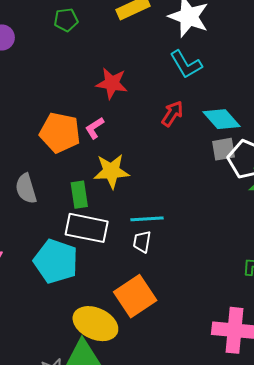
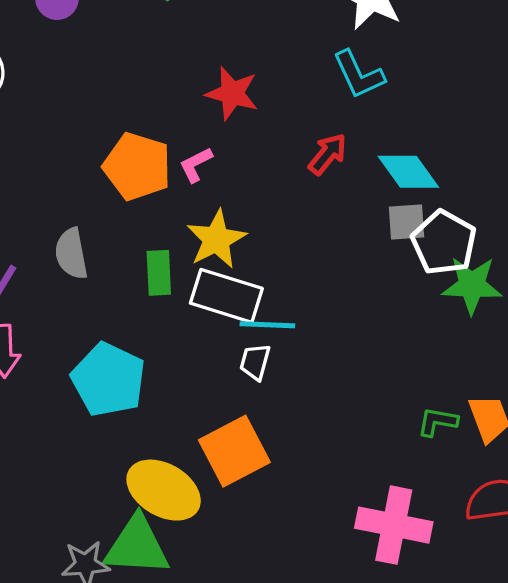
yellow star: (111, 171) -> (216, 239), turned -30
white rectangle: (87, 228) -> (226, 296), moved

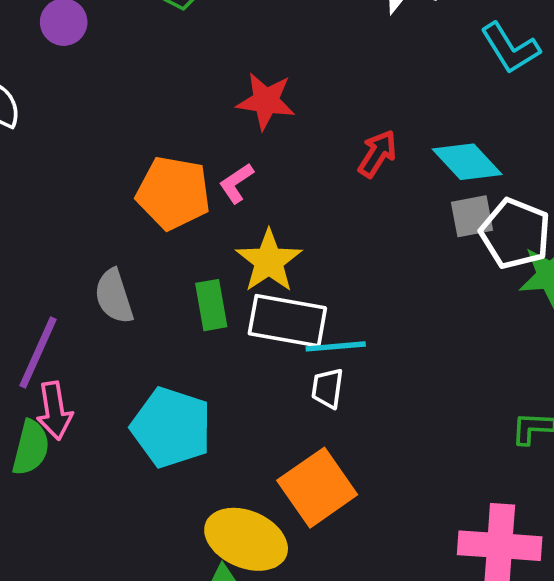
cyan L-shape: (359, 75) -> (510, 48), moved

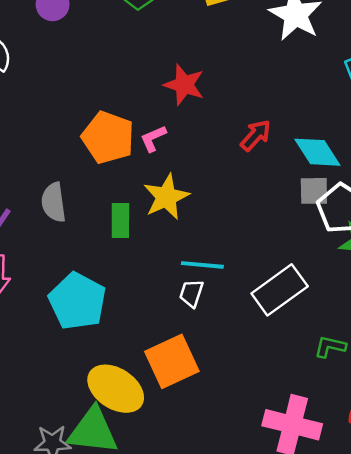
white rectangle: (287, 321) -> (280, 290), moved, turned -56

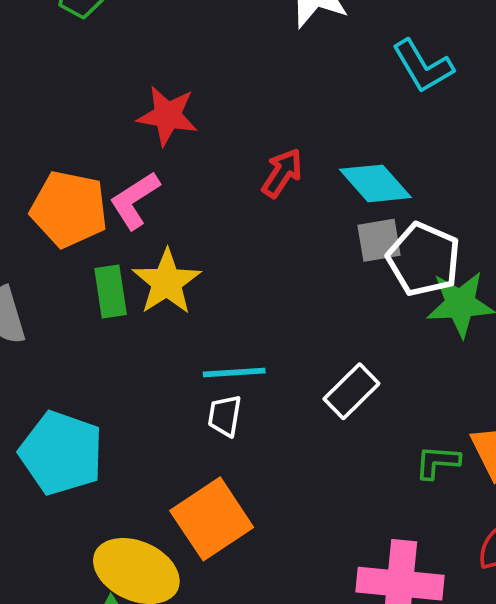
pink L-shape: (153, 138) -> (135, 200), size x1.4
green rectangle: (120, 221) -> (111, 291), moved
white rectangle: (280, 290) -> (351, 391), size x0.7

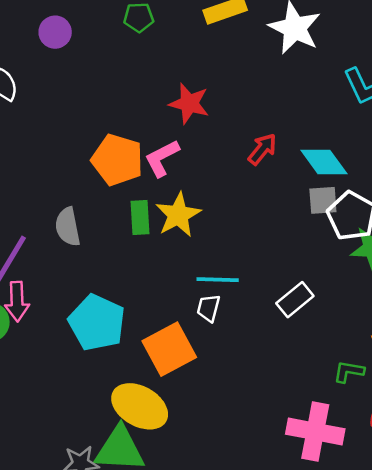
green L-shape: (437, 462) -> (349, 372), moved
orange square: (212, 519) -> (169, 349), moved

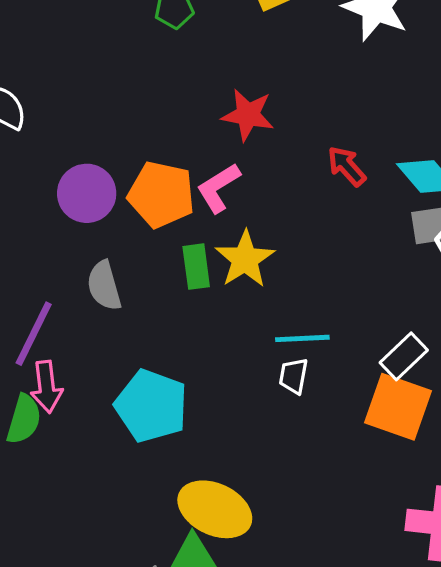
purple circle: (55, 32) -> (87, 193), moved, size x1.4
red arrow: (262, 149) -> (347, 166), turned -76
orange square: (169, 349) -> (398, 407), moved, turned -38

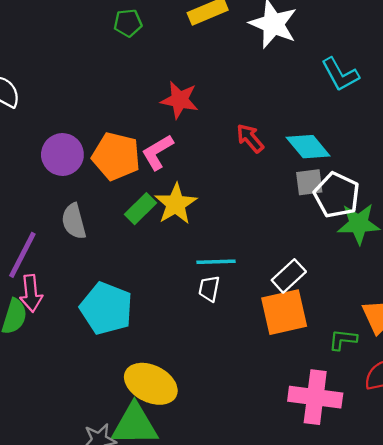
green rectangle: (196, 267) -> (140, 209), turned 52
orange square: (398, 407) -> (284, 312), turned -33

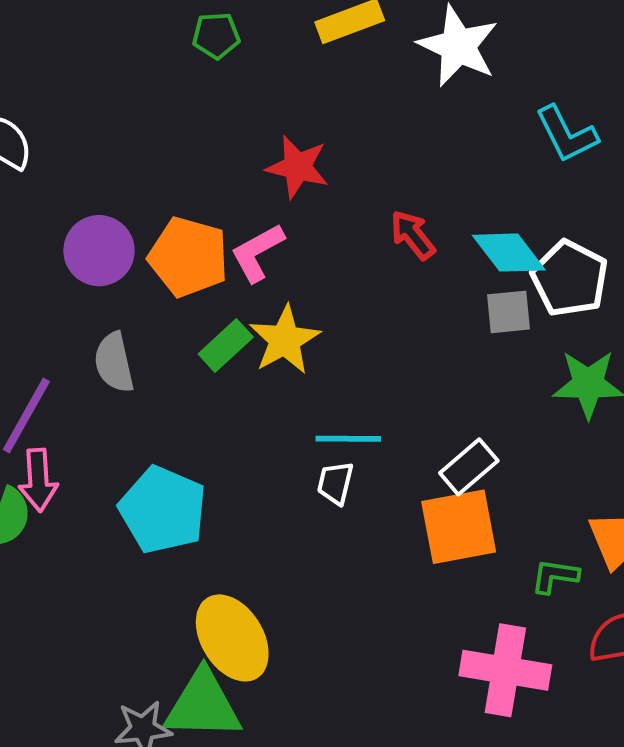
white pentagon: (337, 195) -> (570, 278), moved
yellow ellipse: (151, 384) -> (232, 638), turned 30

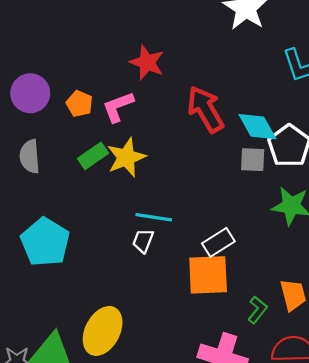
red arrow: (413, 235) -> (206, 109), size x1.6
orange pentagon: (188, 257) -> (79, 104), size x0.6
green L-shape: (555, 576) -> (257, 310), turned 112
yellow ellipse: (232, 638) -> (103, 331), moved, turned 51

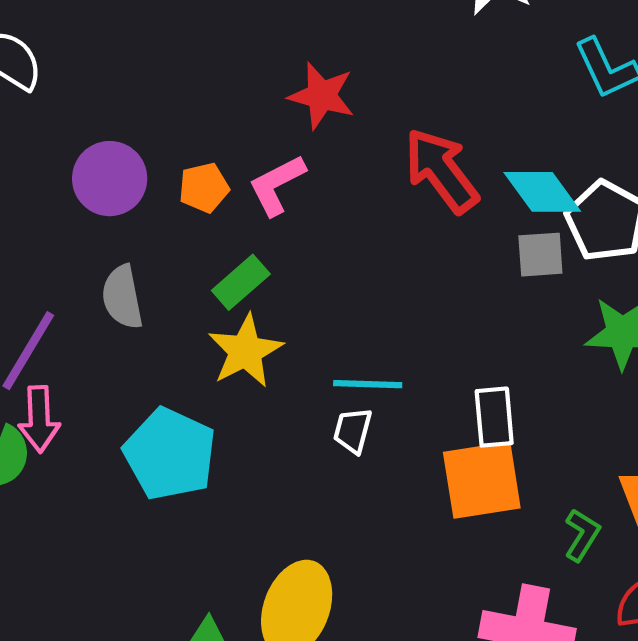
orange pentagon: (79, 104) -> (204, 188), turned -30
yellow star: (126, 157) -> (245, 351), moved
white rectangle: (218, 242) -> (494, 417), turned -56

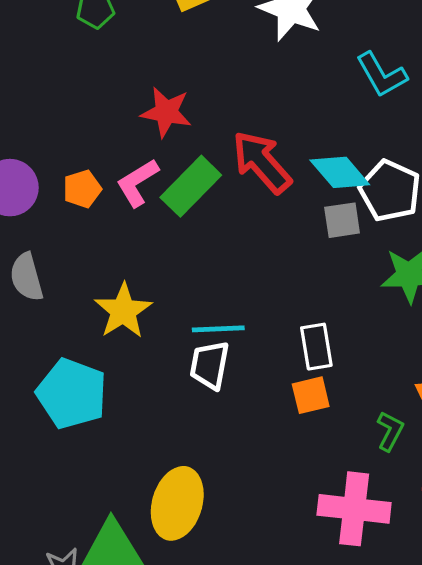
green rectangle: (241, 282) -> (191, 186), moved, size x1.4
white trapezoid: (353, 431) -> (210, 365), size x1.4
orange square: (482, 480) -> (311, 395), size x0.6

